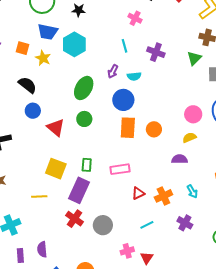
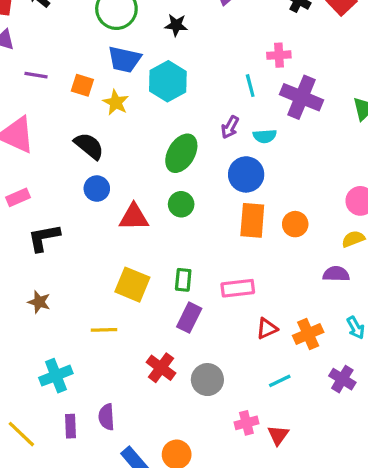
pink cross: (135, 18) -> (279, 55), moved, turned -32
purple cross: (156, 52) -> (302, 97), size x1.4
red triangle: (56, 127) -> (134, 217), turned -42
purple rectangle: (79, 190) -> (189, 318), moved, size x0.7

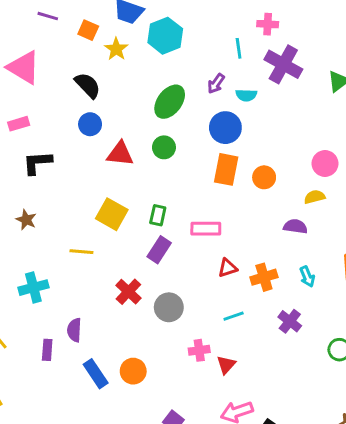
purple rectangle: (71, 426) -> (47, 350), moved

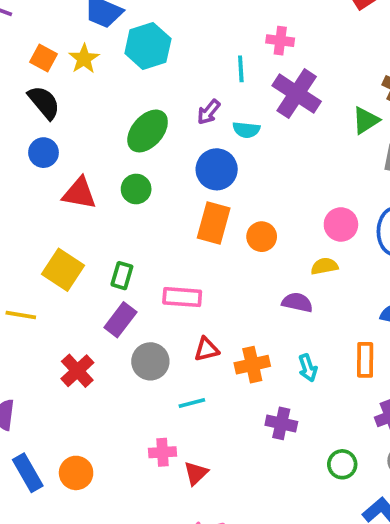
orange square: (88, 30) -> (44, 58), moved
gray circle: (169, 307) -> (150, 361), moved
cyan line: (234, 316) -> (192, 403), moved
purple cross: (290, 321) -> (281, 423), turned -30

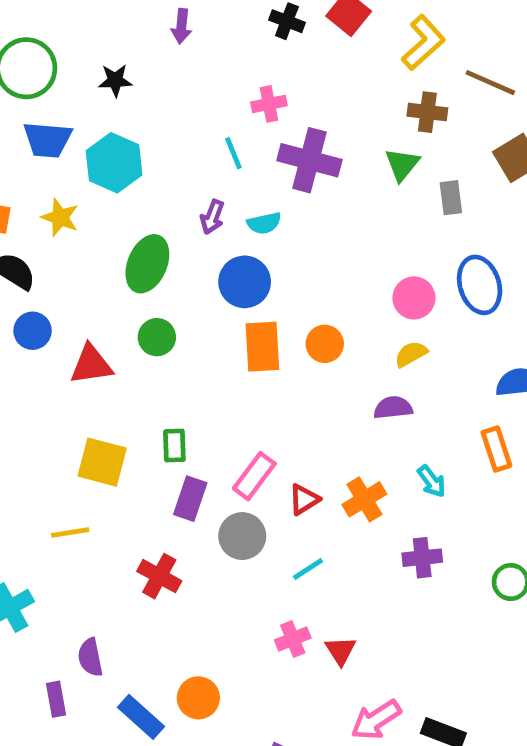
yellow star: (84, 59) -> (60, 217), moved
pink rectangle: (182, 297) -> (254, 476), moved, turned -39

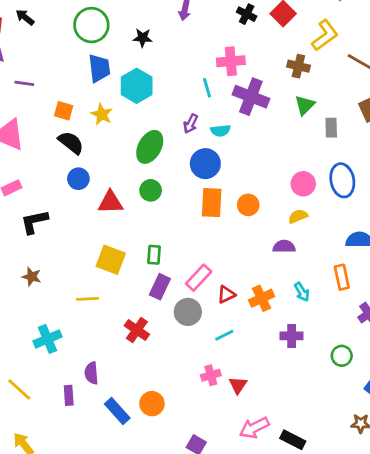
pink cross: (269, 104) -> (231, 61), size x1.4
brown cross: (427, 112) -> (298, 66), moved
blue trapezoid: (48, 140) -> (99, 68), turned -108

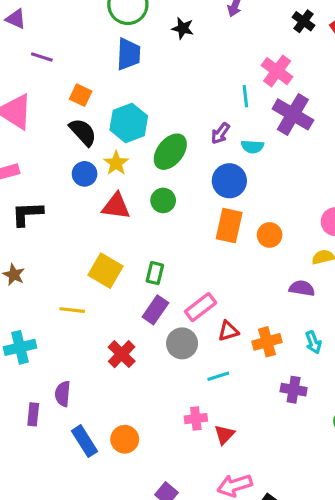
pink cross: (231, 61) -> (277, 71), turned 32
cyan hexagon: (137, 86) -> (129, 123), moved
yellow star: (102, 114) -> (116, 163), moved

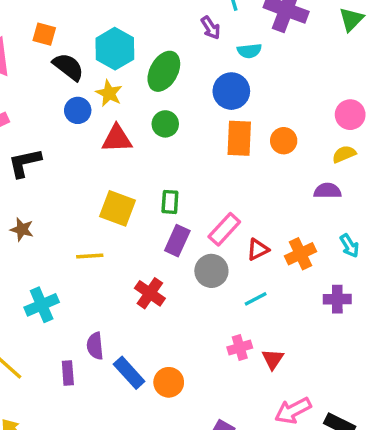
orange square: (81, 95) -> (44, 34), moved
purple arrow: (220, 133) -> (211, 28), moved, turned -60
blue rectangle: (85, 441) -> (129, 373), moved

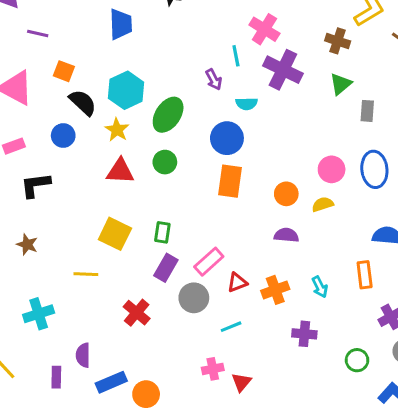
blue circle: (78, 110) -> (63, 136), moved
orange circle: (284, 141) -> (286, 194), moved
purple semicircle: (327, 191) -> (286, 235), moved
blue rectangle: (129, 373) -> (111, 382), turned -76

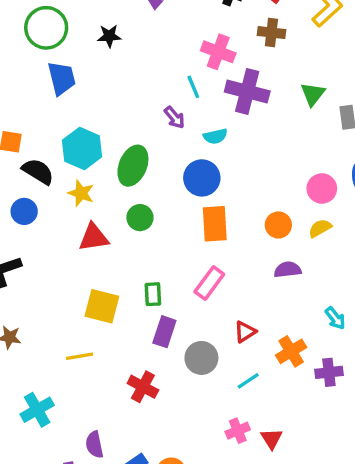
brown cross: (338, 41) -> (271, 33), moved
pink rectangle: (209, 262) -> (209, 283), moved
orange cross: (275, 290) -> (291, 351), moved

